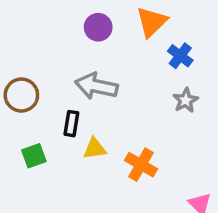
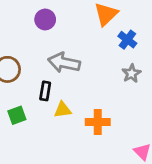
purple circle: (98, 27) -> (45, 19), moved
orange cross: (141, 165) -> (98, 122), turned -30

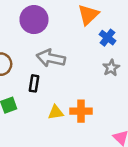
purple circle: (45, 19) -> (34, 20), size x1.5
yellow triangle: (63, 110) -> (56, 112), moved

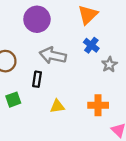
blue cross: (108, 38) -> (91, 45), moved
orange cross: (81, 111) -> (98, 105), moved

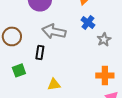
orange cross: (98, 105) -> (105, 75), moved
yellow triangle: (57, 106) -> (54, 84), moved

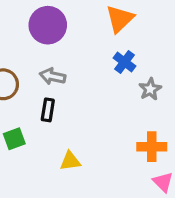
gray arrow: (54, 31) -> (53, 76), moved, size x0.7

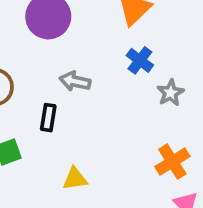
gray arrow: (53, 76) -> (75, 81), moved
orange cross: (152, 147) -> (172, 162), turned -32

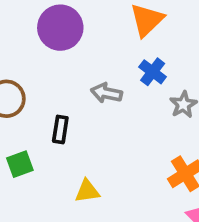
gray arrow: (75, 81) -> (106, 93), moved

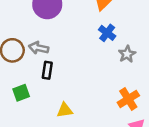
gray arrow: (106, 93) -> (39, 48), moved

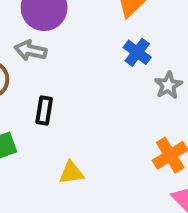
gray arrow: (39, 48) -> (30, 50), moved

